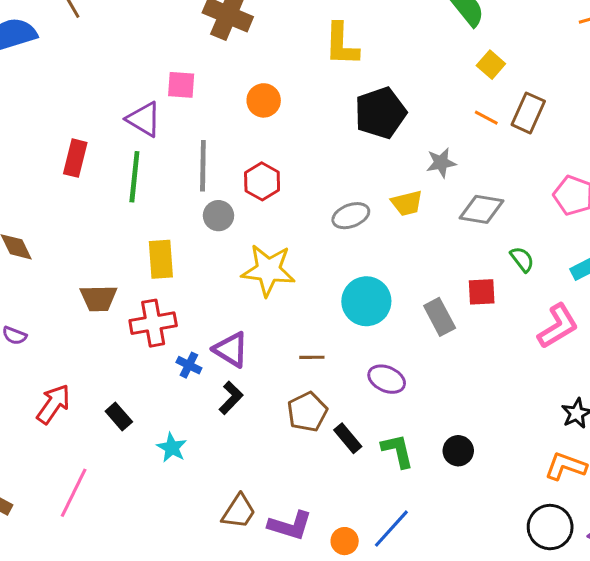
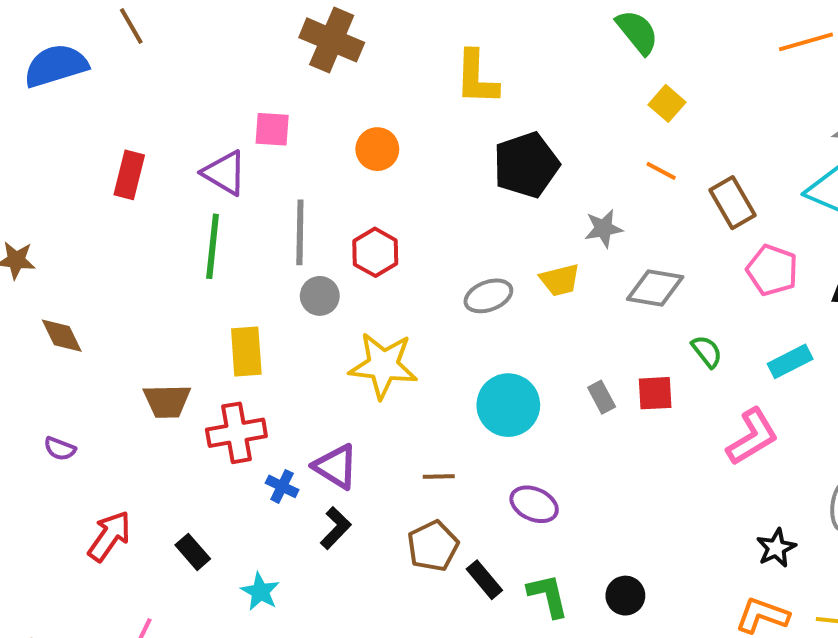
brown rectangle: (528, 113) -> (733, 203), moved, turned -54
red rectangle: (75, 158) -> (129, 175), moved
gray rectangle: (440, 317) -> (602, 397), moved, size x0.7

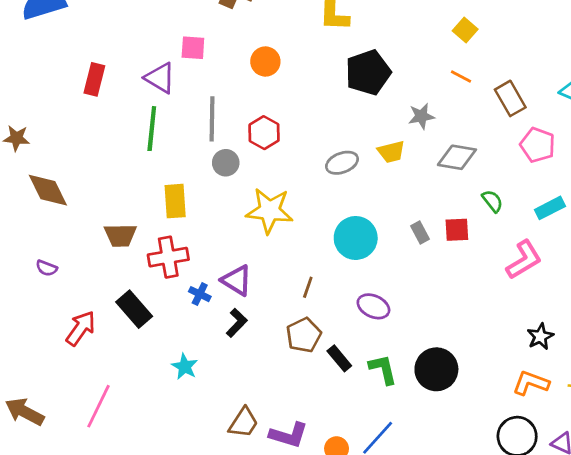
brown diamond: (62, 336) -> (48, 190), size x1.4
brown line: (439, 477) -> (308, 287), turned -70
black rectangle: (193, 552) -> (134, 309), moved, size x1.5
black circle: (625, 596) -> (436, 369), size x1.6

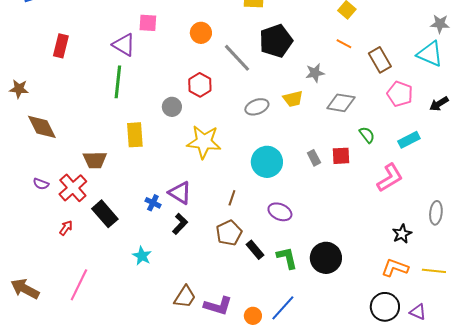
red rectangle: (94, 79) -> (61, 46), moved
gray line: (212, 119) -> (237, 58), moved, turned -44
red cross: (168, 257) -> (73, 188), moved, turned -32
red arrow: (81, 328) -> (66, 228), size x0.6

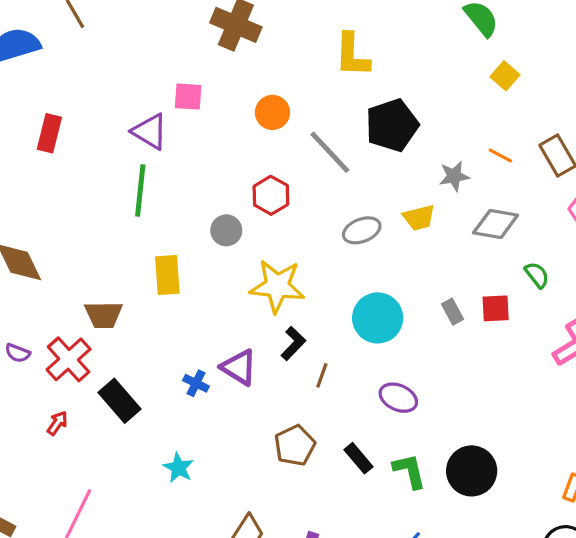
orange line: (344, 44) -> (500, 155), moved
black L-shape: (180, 224) -> (293, 343), moved
brown pentagon: (229, 233) -> (295, 445), moved

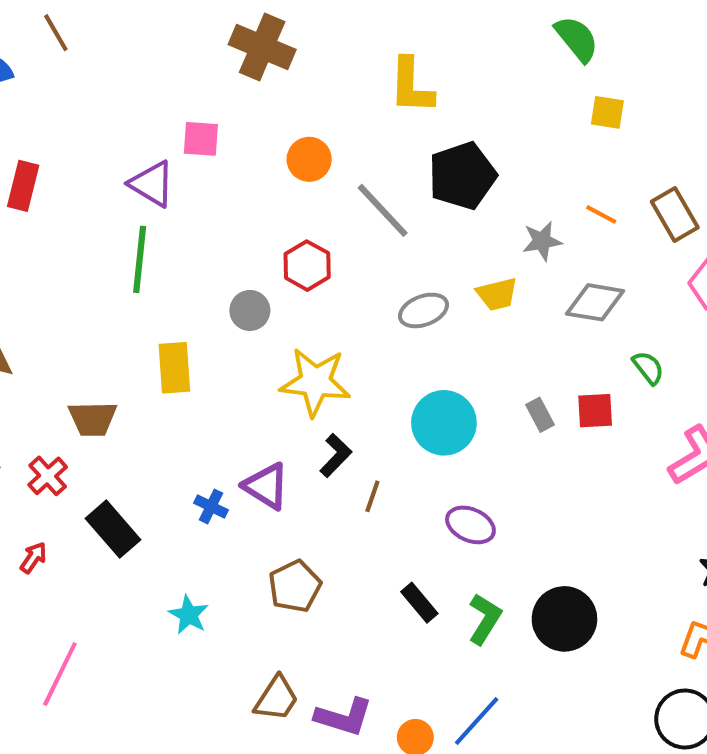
yellow square: (505, 76) -> (607, 112), turned -32
red cross: (69, 359) -> (48, 476), size x0.7
brown pentagon: (295, 445) -> (295, 586), moved
green L-shape: (409, 471) -> (485, 619), turned 45

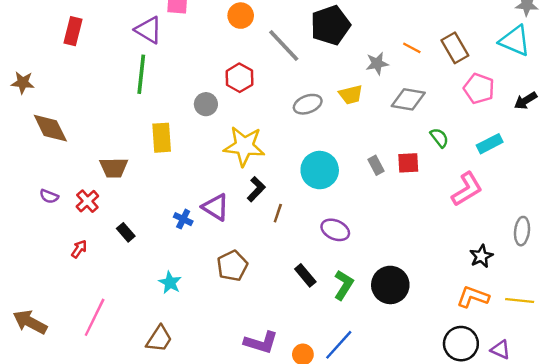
black rectangle: (113, 529) -> (126, 232), size x0.6
brown trapezoid: (276, 699) -> (159, 339), moved

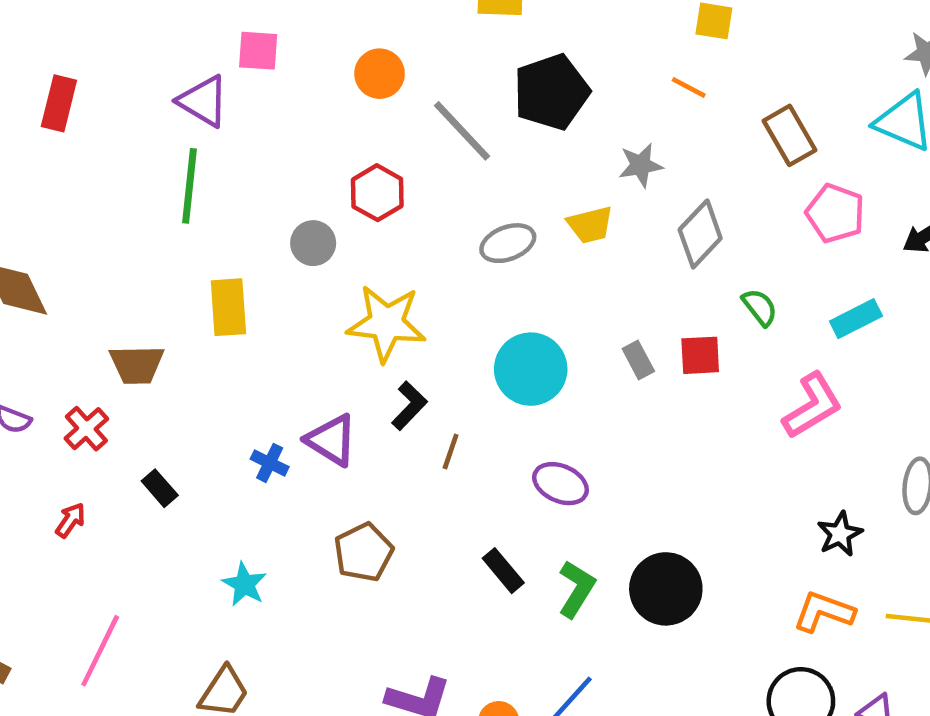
orange line: (412, 48) -> (689, 87), moved
gray diamond: (408, 99) -> (700, 234), turned -56

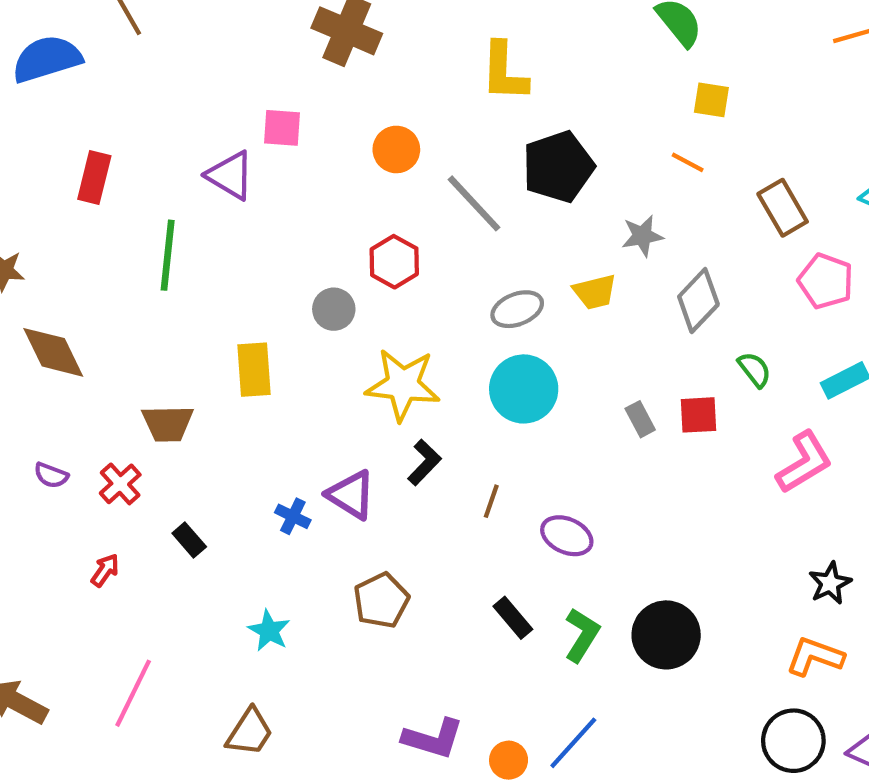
green line: (189, 186) -> (168, 255), moved
cyan circle: (531, 369) -> (524, 389), moved
brown line: (451, 452) -> (491, 501), moved

